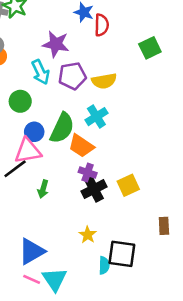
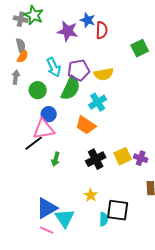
purple star: (56, 44) -> (68, 31), moved
green semicircle: (62, 128) -> (71, 88), moved
purple cross: (88, 173) -> (141, 158), moved
cyan triangle: (55, 279) -> (65, 218), moved

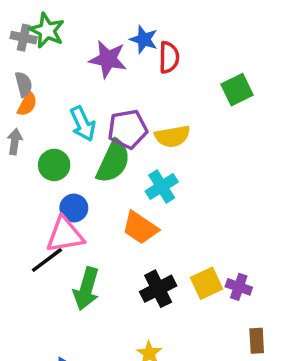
green arrow: (56, 159) -> (86, 289), size x1.6

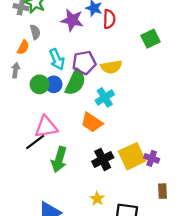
gray semicircle: (24, 84) -> (35, 32), moved
blue circle: (74, 208) -> (54, 84), moved
yellow square: (207, 283) -> (132, 156), size x1.4

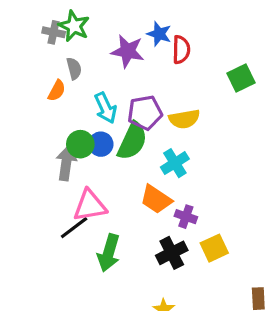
gray arrow: (16, 70) -> (66, 163), moved, size x1.5
yellow square: (132, 156) -> (214, 248), size x0.7
purple cross: (152, 158) -> (186, 217), moved

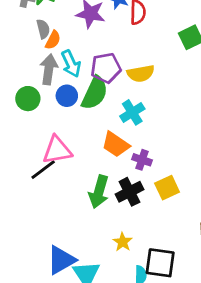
orange semicircle: (57, 91) -> (53, 40), moved
green circle: (80, 144) -> (28, 99), moved
gray arrow: (66, 163) -> (49, 69), moved
green arrow: (109, 253) -> (99, 192), moved

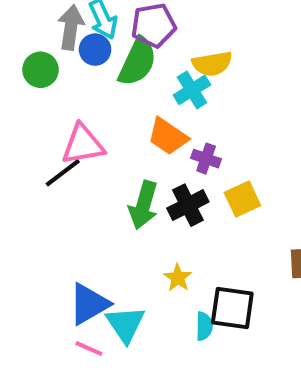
yellow semicircle: (141, 73) -> (212, 64), moved
blue circle: (67, 96) -> (95, 50), moved

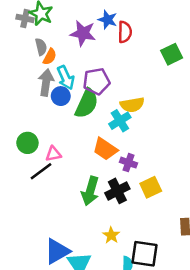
green circle: (41, 70) -> (27, 143), moved
pink triangle: (83, 144) -> (53, 154), size x0.6

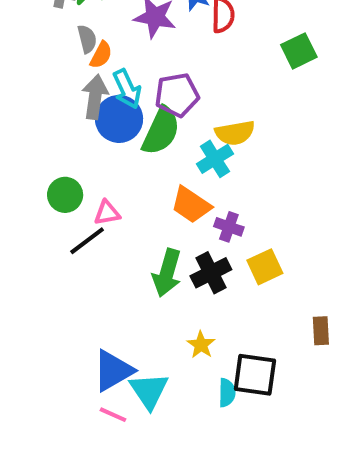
blue circle: (61, 96) -> (119, 119), size x1.5

